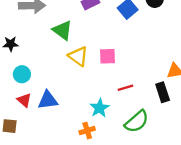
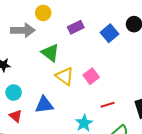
pink square: (107, 56) -> (91, 76), turned -35
blue triangle: (48, 100) -> (44, 105), moved

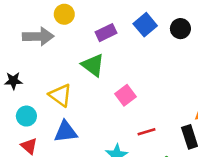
blue square: (110, 33) -> (145, 25), moved
green triangle: (50, 53) -> (93, 65), moved
yellow triangle: (65, 76) -> (60, 95), moved

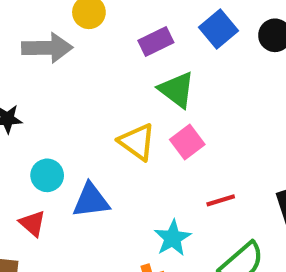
green triangle: (93, 65) -> (177, 90), moved
yellow triangle: (60, 95) -> (137, 142), moved
cyan circle: (26, 116) -> (47, 175), moved

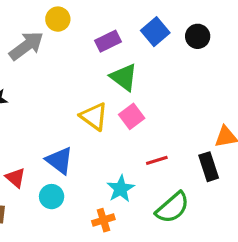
gray arrow: (47, 48) -> (26, 46), turned -36
cyan circle: (47, 175) -> (52, 197), moved
blue triangle: (91, 200) -> (59, 160), turned 44

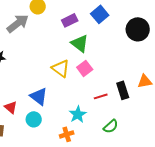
black circle: (198, 36) -> (138, 29), moved, size x1.5
black rectangle: (209, 167) -> (123, 90), moved
green semicircle: (173, 208) -> (111, 126), size x0.7

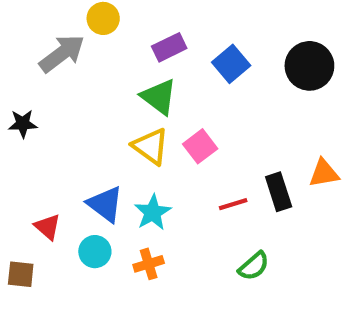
blue square: (100, 14) -> (231, 64), moved
green triangle: (80, 43) -> (159, 97), moved
cyan star: (78, 114) -> (153, 212), moved
orange cross: (67, 134) -> (149, 264), moved

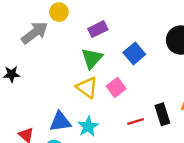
blue square: (231, 64) -> (134, 53), moved
green triangle: (159, 97) -> (92, 58), turned 35
blue triangle: (105, 204) -> (60, 122), turned -45

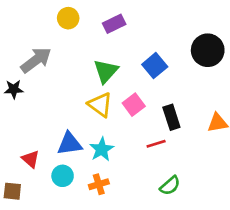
purple rectangle: (98, 29) -> (114, 24), moved
gray arrow: (35, 33) -> (36, 60), moved
black rectangle: (162, 114) -> (171, 117), moved

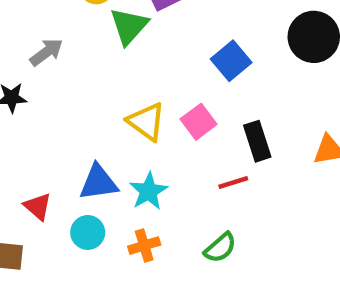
gray arrow: (36, 60) -> (46, 52), size x0.7
green triangle: (106, 71) -> (129, 26), moved
green semicircle: (170, 186) -> (220, 248), moved

